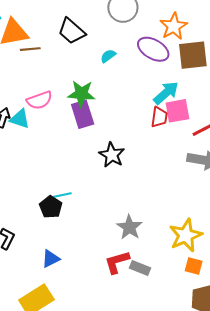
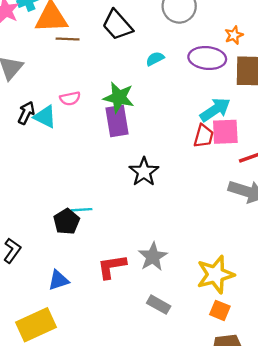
orange star: (174, 26) -> (234, 35), size x0.6
purple ellipse: (153, 49) -> (207, 58), turned -32
pink semicircle: (39, 100) -> (70, 98), size x0.7
red L-shape: (117, 262) -> (112, 267), moved

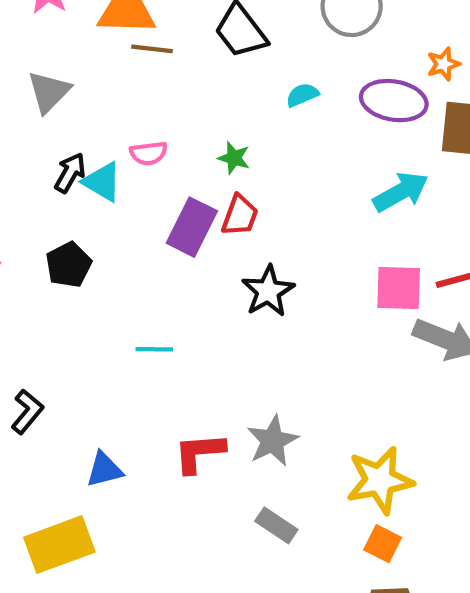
green star: (119, 97) -> (234, 158), size x0.6
purple rectangle: (117, 121) -> (192, 227), moved, turned 32
pink square: (225, 132) -> (399, 288), moved
red trapezoid: (204, 136) -> (240, 215), moved
black pentagon: (67, 222) -> (69, 265), moved

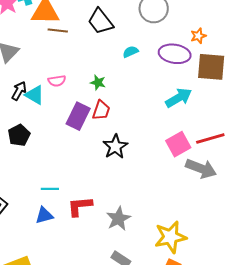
pink square: (399, 288) -> (178, 144), turned -30
cyan line: (154, 349) -> (50, 189), moved
red L-shape: (199, 453) -> (80, 206), moved
blue triangle: (104, 470) -> (44, 215), moved

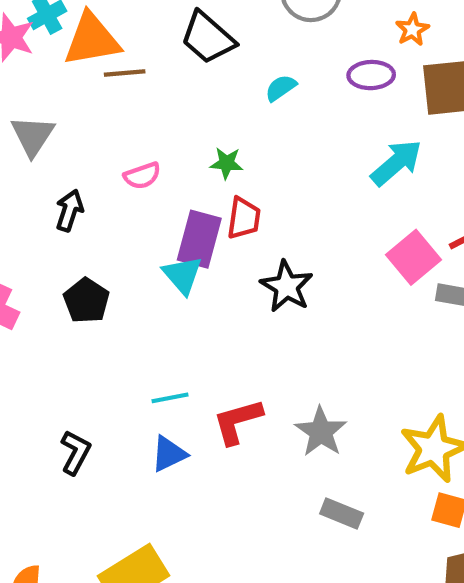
purple ellipse: (175, 54) -> (371, 75), size x0.7
cyan triangle: (35, 95) -> (182, 275), moved, turned 30

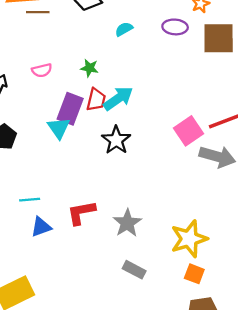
cyan arrow: (396, 163) -> (118, 98), moved
cyan line: (170, 398) -> (30, 200), moved

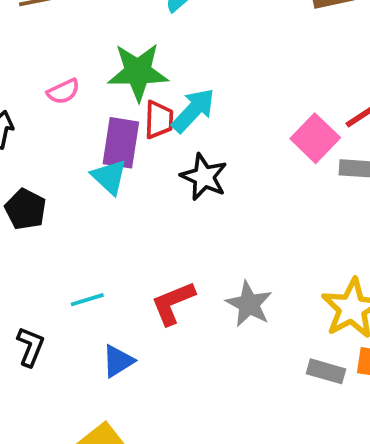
green star: (90, 68) -> (138, 72), size x2.0
blue triangle: (41, 227) -> (118, 361), moved
gray rectangle: (134, 270) -> (326, 371), moved

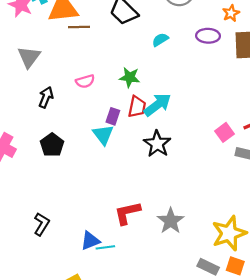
green star: (138, 72) -> (130, 77), size x0.6
pink square: (315, 138) -> (225, 132), size x0.7
purple rectangle: (121, 143) -> (113, 116), size x0.6
cyan line: (87, 300) -> (105, 247), moved

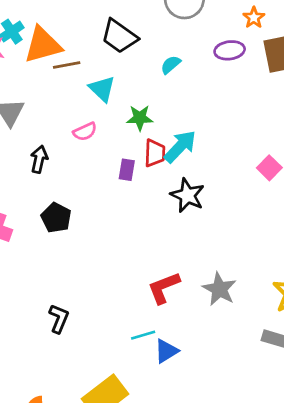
cyan triangle: (103, 135) -> (102, 89), moved
blue triangle: (90, 241) -> (166, 351), moved

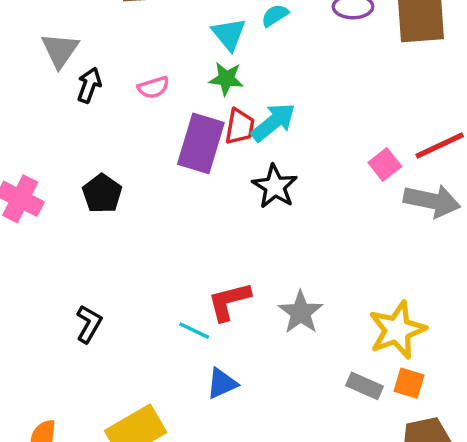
cyan triangle: (102, 89) -> (229, 34), moved
black arrow: (39, 159) -> (89, 85), moved
purple rectangle: (127, 170) -> (201, 143), size x2.0
cyan line: (143, 335) -> (194, 331), moved, turned 35

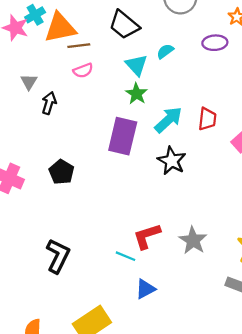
gray triangle: (60, 50) -> (29, 82), size x0.7
green star: (226, 79) -> (136, 94), turned 30
pink semicircle: (153, 87) -> (83, 71), moved
red trapezoid: (240, 127) -> (207, 119), moved
black L-shape: (89, 324) -> (58, 256), size x1.4

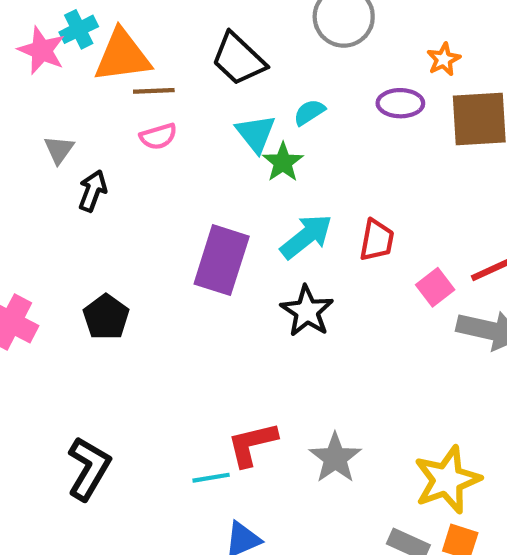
green star: (136, 94) -> (283, 162), moved
cyan line: (126, 256) -> (211, 478), turned -36

